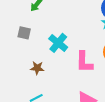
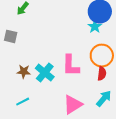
cyan cross: (58, 43) -> (45, 73), moved

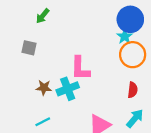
orange circle: (102, 56) -> (133, 55), moved
pink L-shape: (71, 66) -> (80, 68), moved
cyan cross: (45, 73) -> (68, 89), turned 30

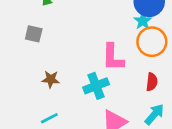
pink L-shape: (80, 68) -> (113, 57), moved
cyan cross: (68, 89) -> (96, 86), moved

